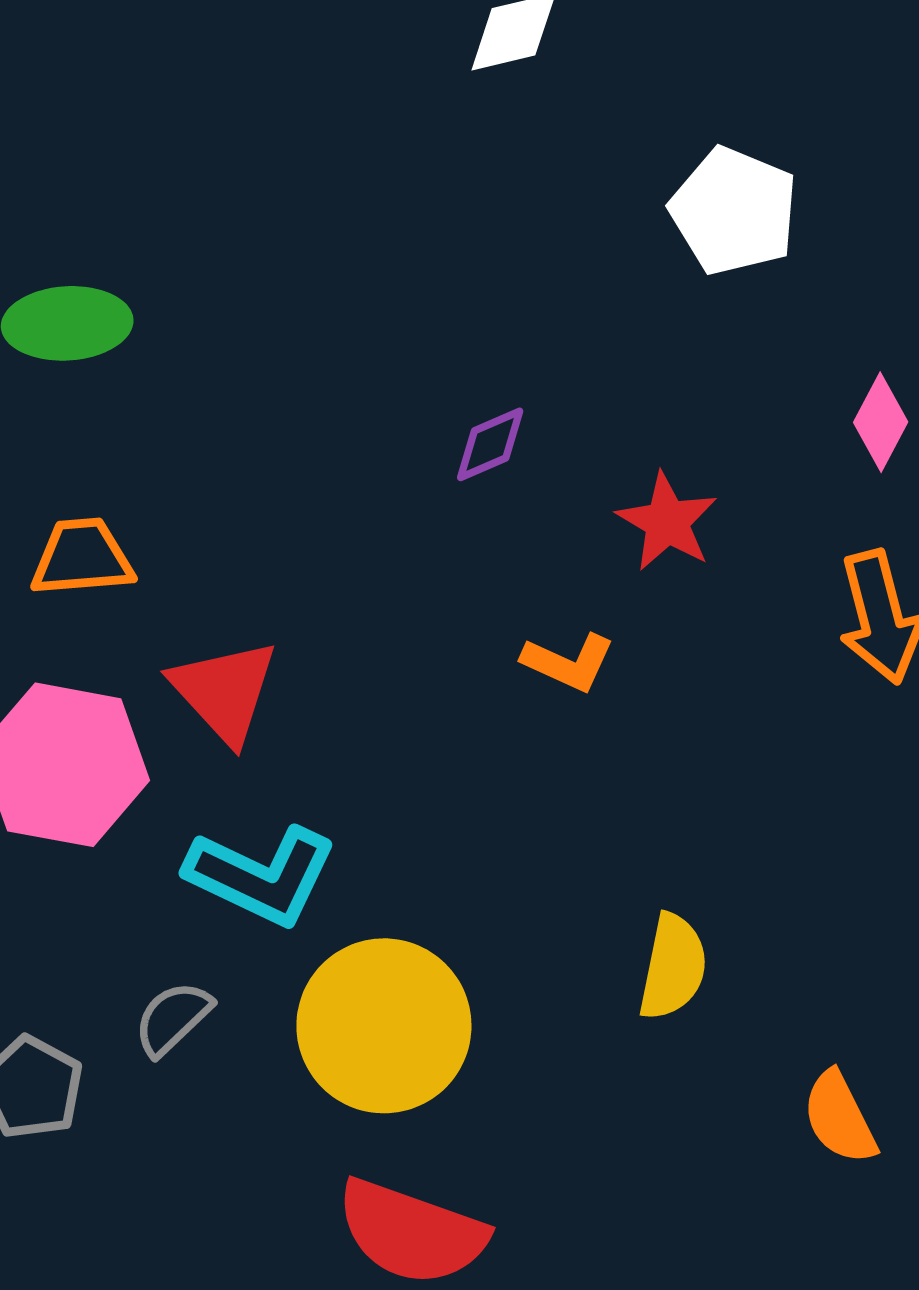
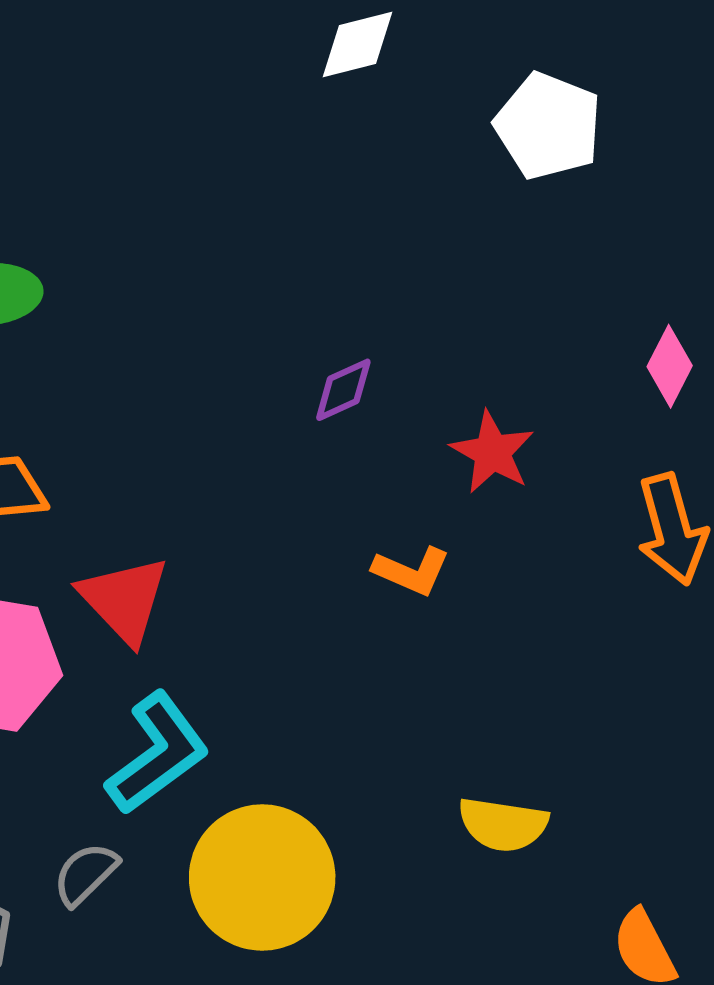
white pentagon: (734, 211) -> (548, 126), moved
cyan L-shape: (261, 876) -> (157, 753), turned -61
yellow semicircle: (673, 967) -> (503, 824), turned 88

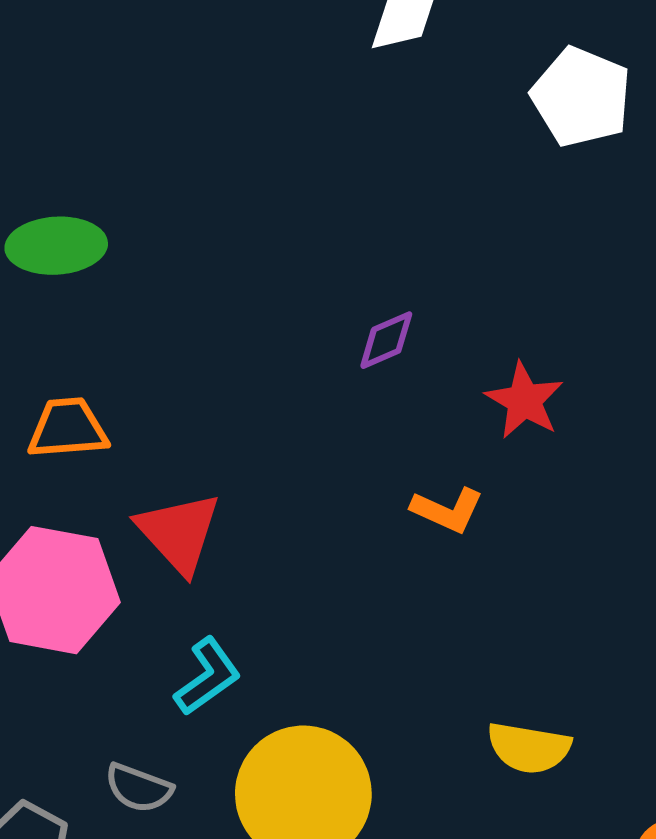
cyan L-shape: (157, 753) -> (208, 677), size x0.7
gray semicircle: (85, 874) -> (139, 788), turned -116

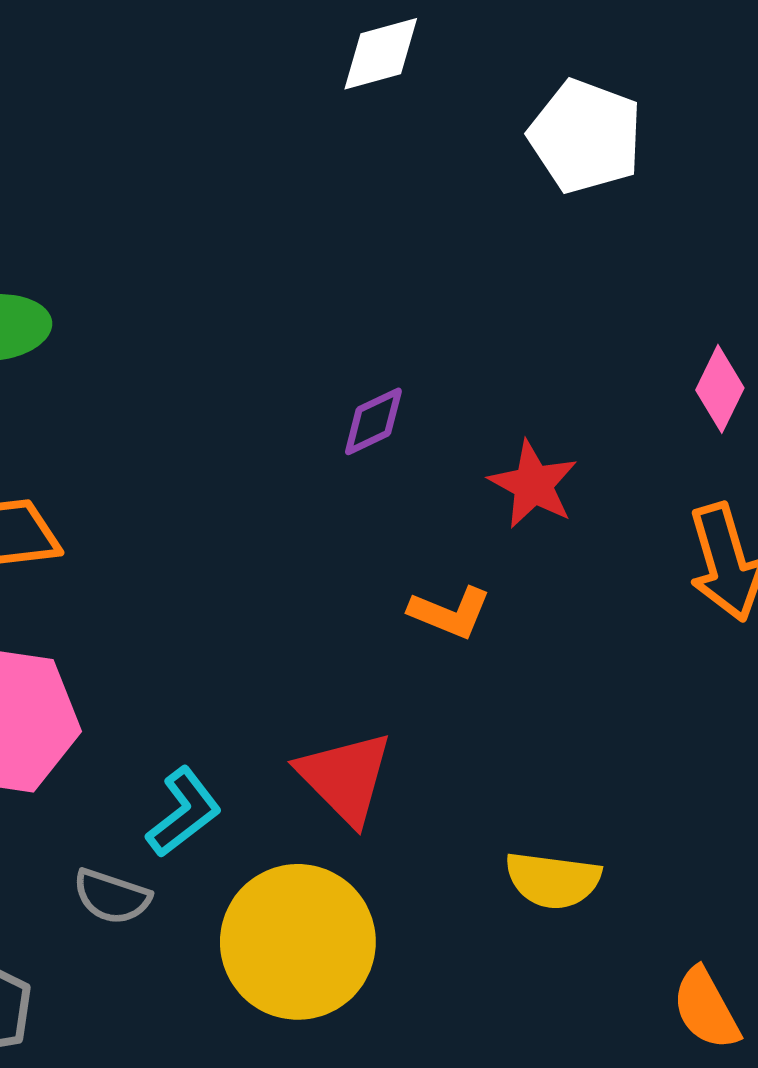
red triangle: (179, 533) -> (345, 777), moved
gray semicircle: (139, 788) -> (112, 897), moved

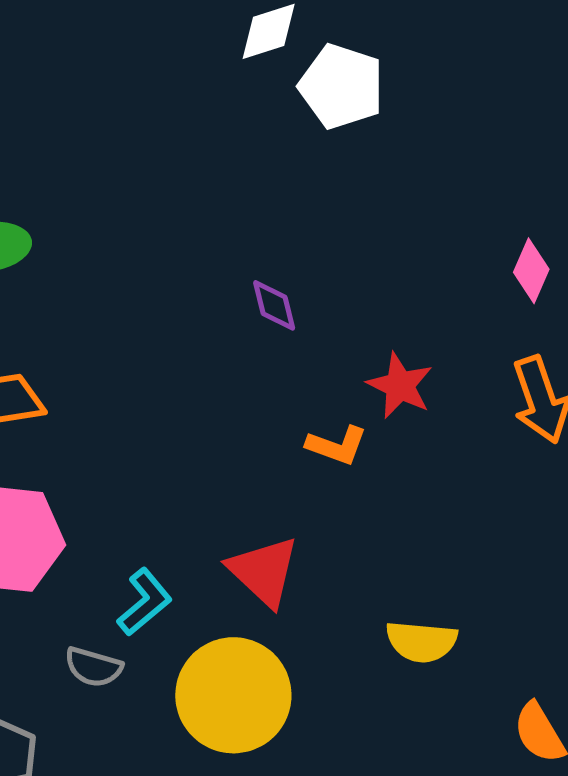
white pentagon: (585, 136) -> (341, 86), moved
purple diamond: (373, 421) -> (274, 305), turned -76
red star: (533, 484) -> (400, 386), moved

